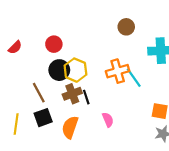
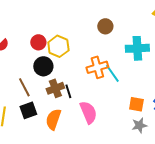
yellow hexagon: (75, 70) -> (58, 46), moved
pink semicircle: (108, 120) -> (88, 112), size x1.6

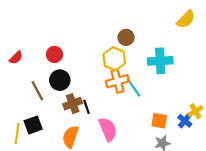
yellow hexagon: (58, 46) -> (114, 59), moved
brown line: (24, 87) -> (37, 91), moved
black square: (28, 110) -> (33, 125), moved

